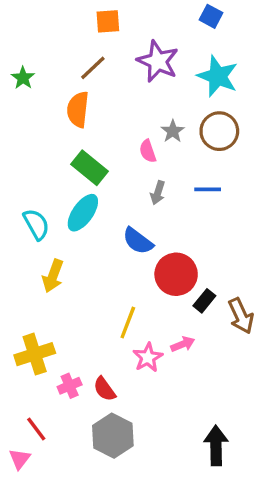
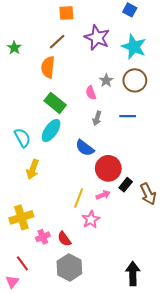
pink arrow: (183, 344) -> (103, 195), moved

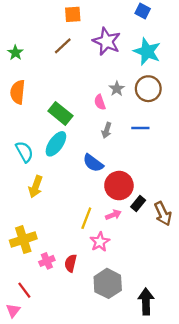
orange semicircle: (48, 67) -> (18, 92), moved
red semicircle: (64, 239) -> (71, 263), turned 49
gray hexagon: (69, 267) -> (108, 283), moved

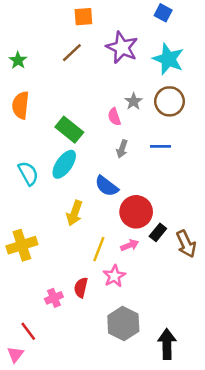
yellow arrow: (36, 187) -> (74, 213), moved
yellow cross: (23, 240) -> (22, 245), moved
red semicircle: (71, 263) -> (81, 288), moved

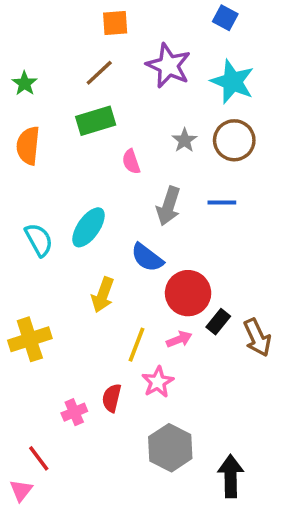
pink semicircle: (114, 117) -> (131, 162), moved
green rectangle: (69, 130) -> (96, 121), moved, turned -56
gray arrow: (122, 149) -> (168, 206), size x1.5

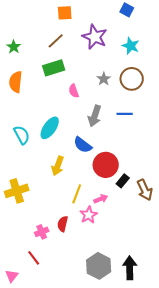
cyan star: (232, 82) -> (131, 46), size x0.7
pink arrow: (179, 339) -> (101, 199), moved
gray hexagon: (170, 448) -> (99, 266), moved
red line: (39, 458) -> (34, 258), moved

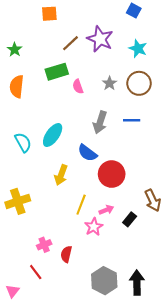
orange square: (65, 13) -> (49, 14), moved
brown line: (56, 41) -> (70, 43), moved
pink semicircle: (74, 91) -> (78, 86), moved
black rectangle: (123, 181) -> (130, 219), moved
red semicircle: (63, 224) -> (66, 254), moved

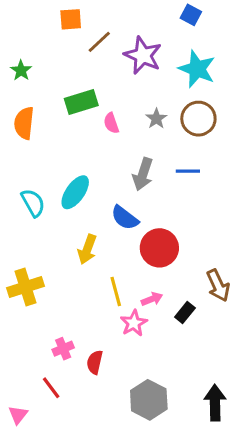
brown line: (70, 43) -> (99, 42), moved
cyan star: (138, 49) -> (197, 69), size x1.4
yellow line: (81, 205) -> (116, 292), turned -36
black arrow: (137, 283) -> (215, 403), moved

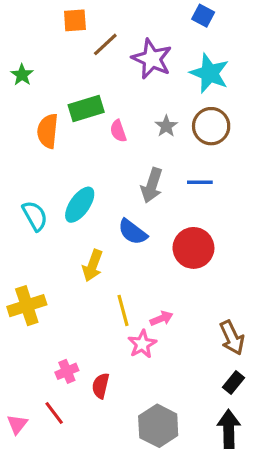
orange semicircle: (24, 123) -> (48, 131), moved
red circle: (159, 248) -> (193, 248), moved
brown arrow: (218, 285) -> (232, 338), moved
black rectangle: (185, 313) -> (234, 383), moved
pink triangle: (18, 415) -> (17, 424), moved

